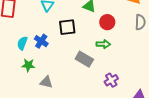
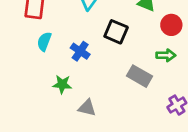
black square: (67, 27) -> (116, 32), turned 30
cyan semicircle: (22, 43) -> (44, 41), moved

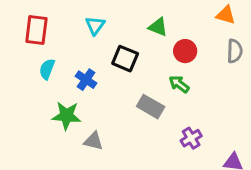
green arrow: (166, 55) -> (179, 84), turned -144
green star: (62, 84) -> (66, 116), size x1.4

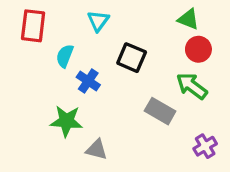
green triangle: (158, 27) -> (188, 19), moved
cyan semicircle: (47, 69) -> (65, 56), moved
green arrow: (179, 84) -> (192, 86), size x1.4

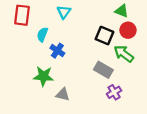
black square: (132, 58) -> (104, 36), moved
purple cross: (205, 146) -> (114, 92), moved

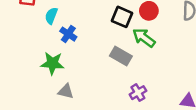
purple cross: (114, 92) -> (138, 93), moved
gray triangle: (63, 94) -> (66, 91), moved

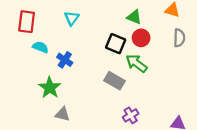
cyan semicircle: (51, 16) -> (40, 47), moved, turned 91
green star: (52, 63) -> (50, 88), turned 30

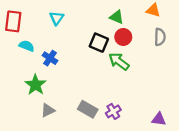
gray rectangle: (114, 81) -> (88, 109), moved
gray triangle: (62, 114) -> (48, 110), turned -40

